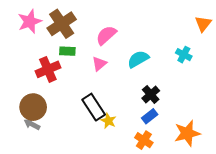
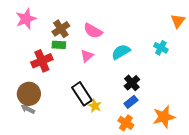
brown cross: (62, 24) -> (61, 29), moved, size x0.7
pink semicircle: (106, 35) -> (93, 31), turned -108

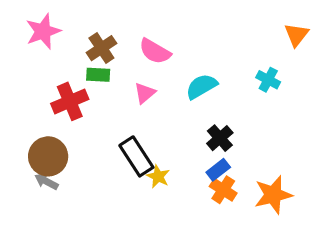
orange cross: (126, 123) -> (223, 190), moved

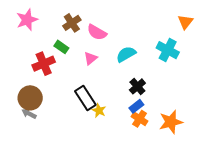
brown cross: (101, 48) -> (72, 23), moved
green rectangle: (98, 75) -> (61, 47), turned 32
cyan cross: (268, 80) -> (168, 50), size x1.5

